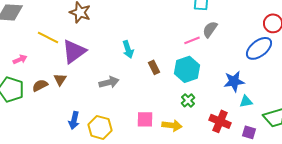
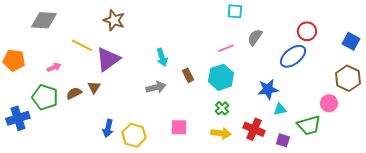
gray semicircle: (210, 29) -> (255, 37), moved
gray arrow: (109, 82) -> (156, 87), moved
yellow arrow: (172, 125) -> (221, 133), moved

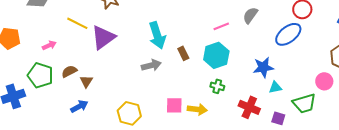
cyan arrow: (162, 57) -> (157, 35), size x1.5
brown triangle: (94, 87) -> (86, 81), moved
green cross: (222, 108) -> (217, 86), turned -32
blue arrow: (108, 128) -> (79, 106), moved, turned -132
yellow arrow: (221, 133) -> (197, 109), moved

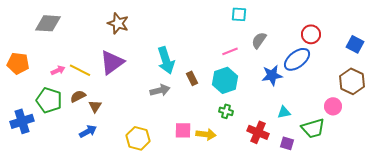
yellow line: (77, 23) -> (80, 70), moved
blue star: (263, 67) -> (272, 75), moved

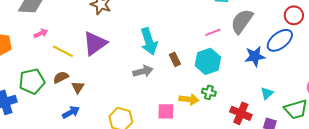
gray semicircle: (259, 40) -> (242, 21), size x1.5
pink arrow: (58, 70) -> (41, 33), moved
green pentagon: (49, 100) -> (32, 81), turned -30
cyan triangle: (284, 112) -> (267, 93), turned -32
yellow arrow: (206, 134) -> (189, 99), moved

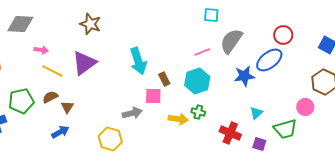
pink arrow: (41, 33) -> (41, 50), moved, turned 32
gray arrow: (143, 71) -> (132, 113), moved
pink square: (166, 111) -> (153, 96), moved

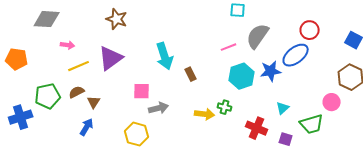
yellow line: (52, 71) -> (79, 66), turned -50
cyan hexagon: (197, 81) -> (242, 76), moved
pink square: (153, 96) -> (142, 91), moved
blue arrow: (60, 132) -> (87, 127), turned -30

